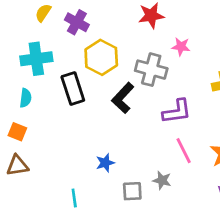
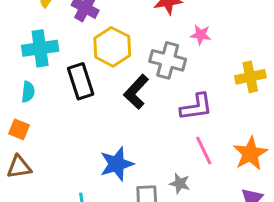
blue star: (105, 163) -> (117, 164), size x1.6

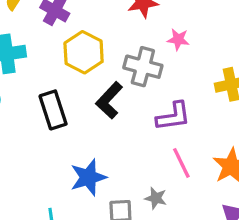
black rectangle: (81, 81) -> (53, 110), moved

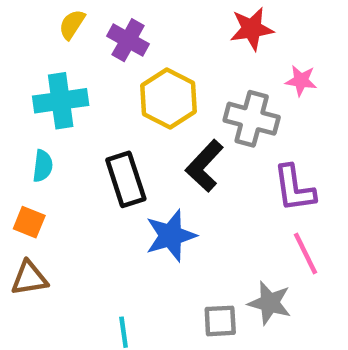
purple L-shape: (173, 116) -> (294, 188), turned 90
blue star: (88, 177) -> (171, 236), moved
gray star: (156, 198) -> (270, 303), size x1.4

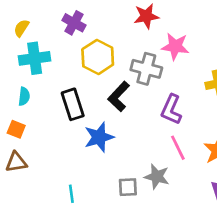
yellow semicircle: (72, 24) -> (21, 28), moved
pink star: (301, 81) -> (175, 46), size x1.5
purple L-shape: (294, 188) -> (171, 110), turned 32

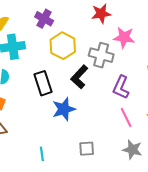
gray star: (157, 177) -> (132, 150), moved

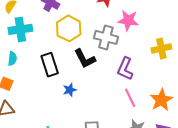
black L-shape: (79, 77) -> (85, 59), turned -70
blue star: (64, 109) -> (70, 90), size x0.6

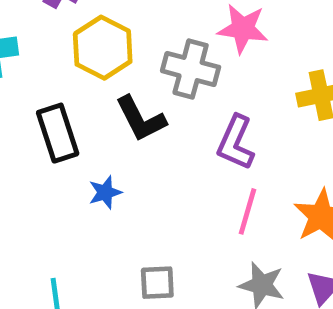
pink line: (130, 98) -> (248, 211), turned 42

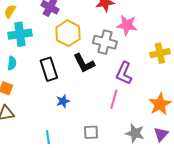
blue star: (105, 192) -> (63, 101), moved
pink line: (248, 211) -> (114, 99), moved

